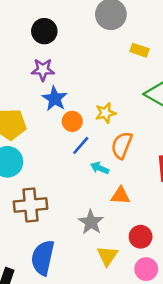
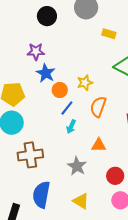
black circle: (44, 31) -> (47, 16), moved
cyan arrow: (100, 168) -> (71, 127), moved, turned -88
yellow triangle: (107, 256) -> (81, 201), moved, turned -30

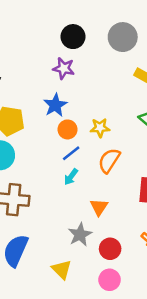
purple star: (36, 52) -> (64, 68), moved
orange triangle: (99, 145) -> (99, 207), turned 49
gray star: (77, 166) -> (80, 235), moved

